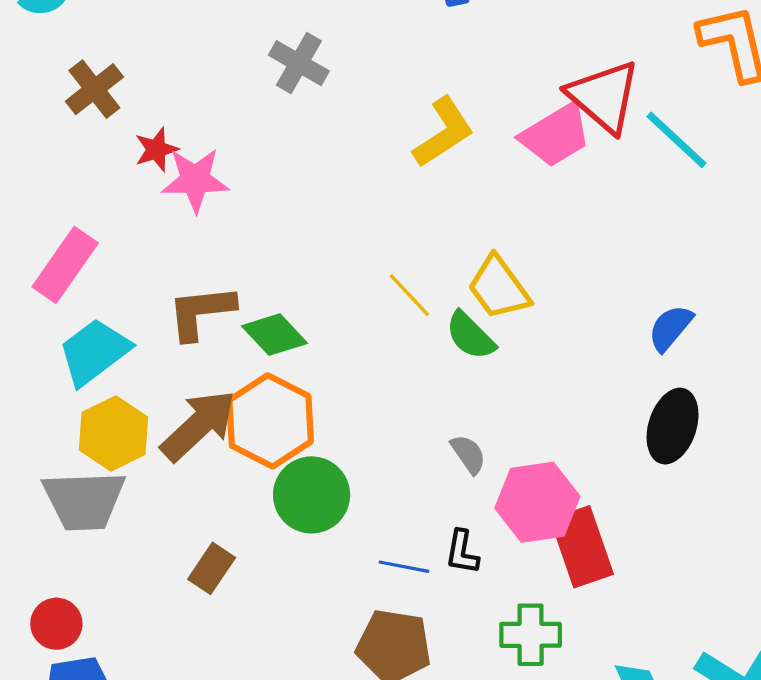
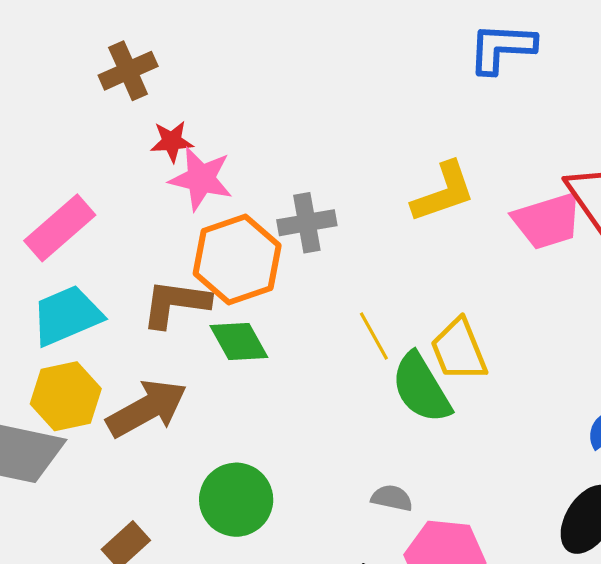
gray cross: (299, 63) -> (307, 223), moved, turned 36
green semicircle: (470, 336) -> (421, 388), size x1.4
orange hexagon: (270, 421) -> (237, 260), moved
gray semicircle: (468, 454) -> (392, 498), turned -57

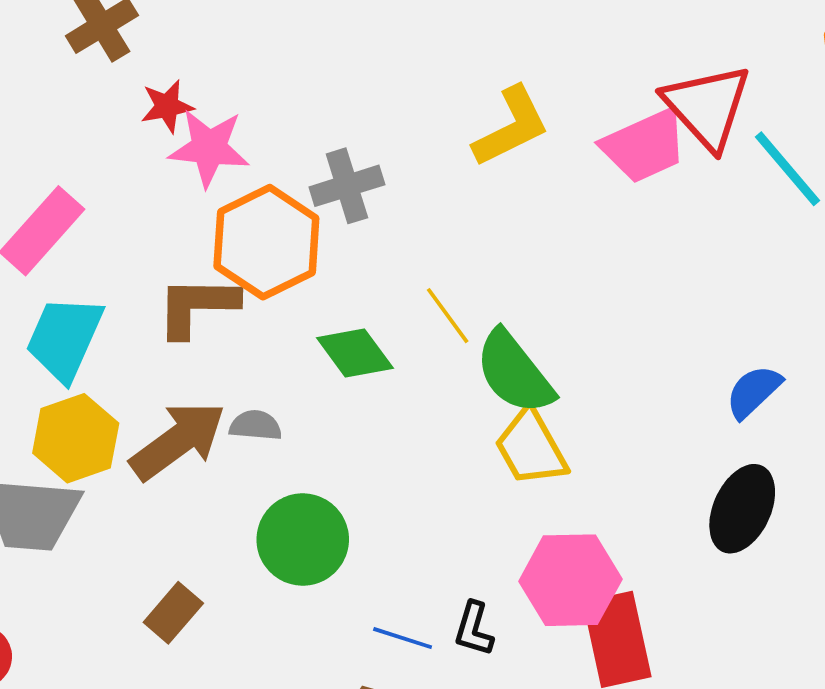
cyan trapezoid: (67, 316) -> (64, 338), turned -36
green diamond: (239, 342) -> (355, 353), moved
yellow trapezoid: (459, 350) -> (531, 447), moved
gray semicircle: (392, 498) -> (255, 425), moved

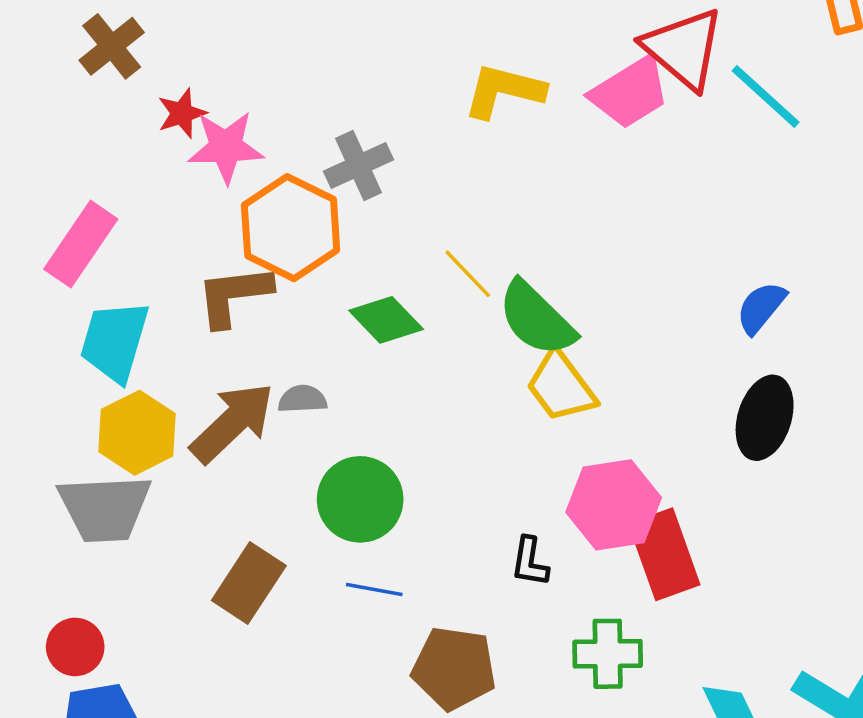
yellow L-shape: (511, 127) -> (504, 91), turned -132
brown rectangle: (173, 613) -> (249, 583), size x1.4
blue line: (403, 638) -> (374, 589), moved

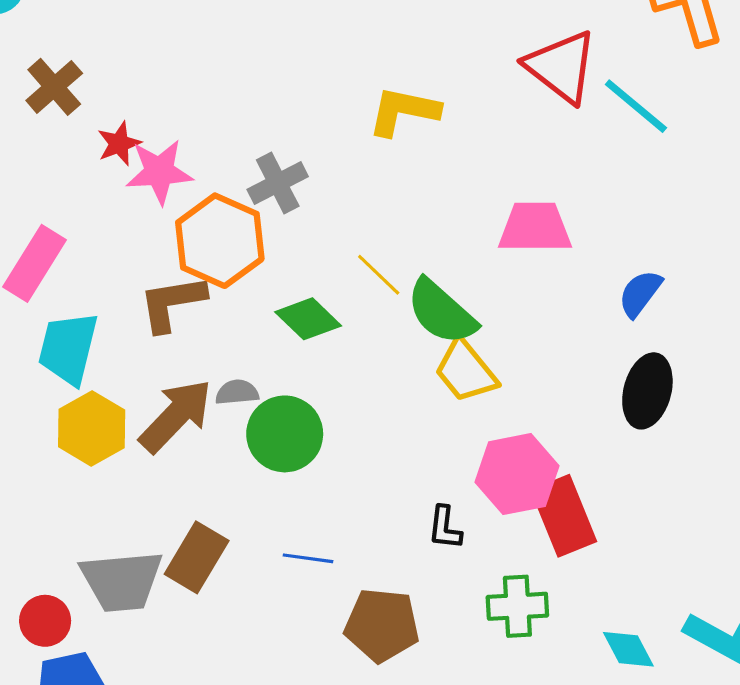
pink trapezoid: (630, 92) -> (535, 227), moved, turned -146
green circle: (360, 499) -> (285, 434), moved
gray trapezoid: (105, 508) -> (122, 581), moved

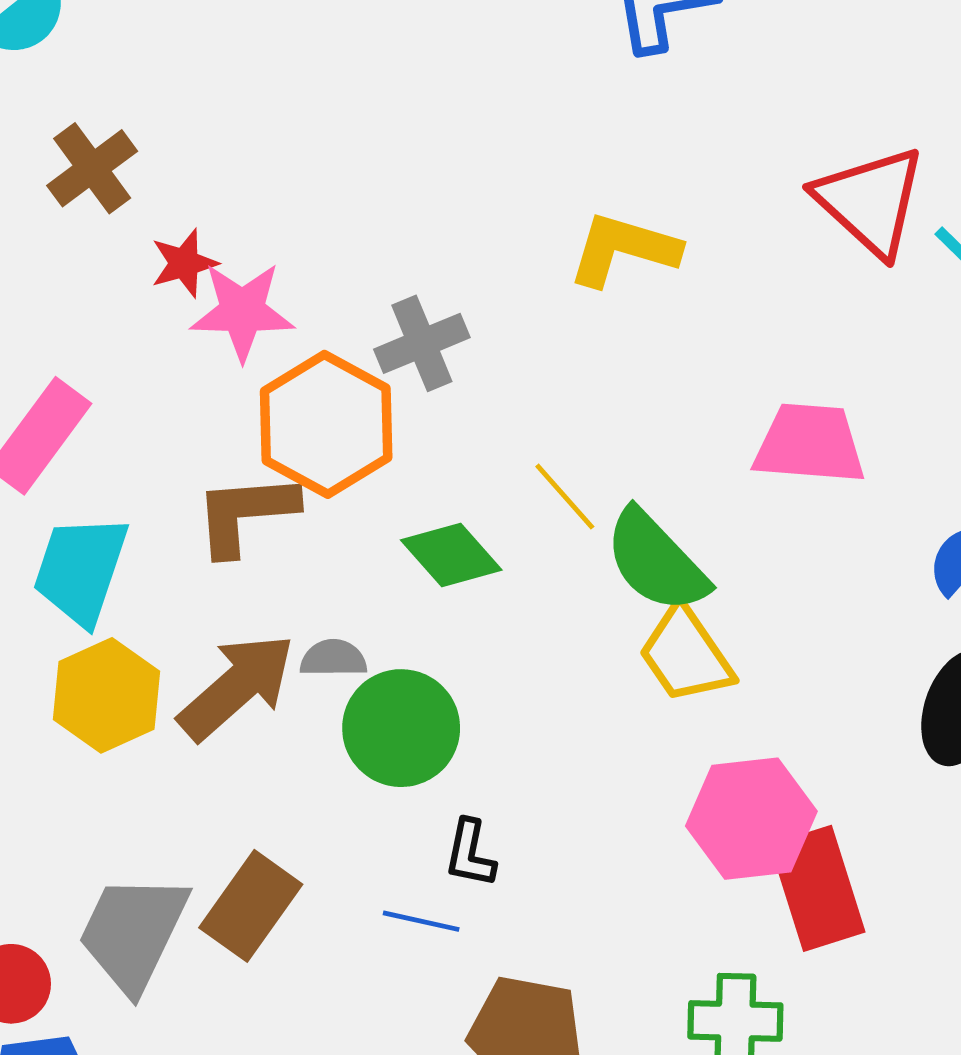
black L-shape: (445, 528) -> (470, 854), moved
gray trapezoid: (122, 581) -> (133, 933), turned 116

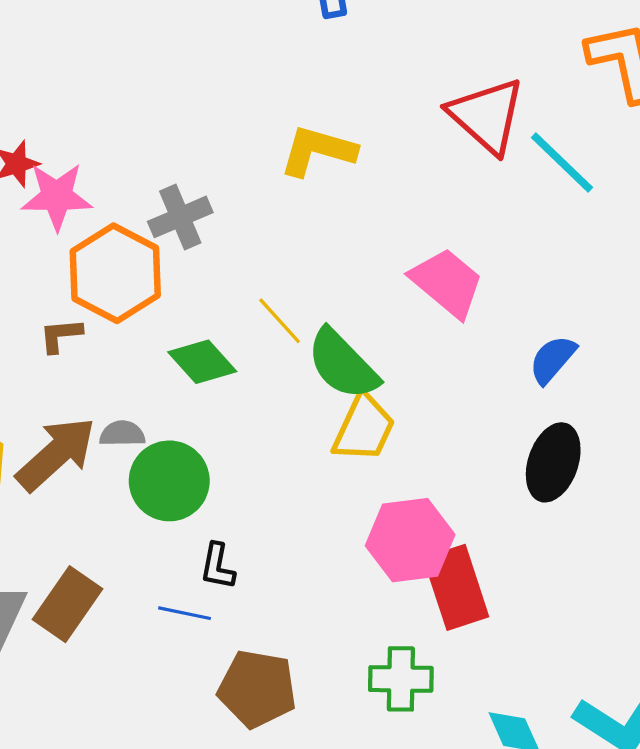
pink trapezoid: (810, 444) -> (447, 283), turned 36
brown L-shape: (245, 514) -> (61, 335), size x0.6
yellow trapezoid: (686, 655) -> (364, 428), turned -120

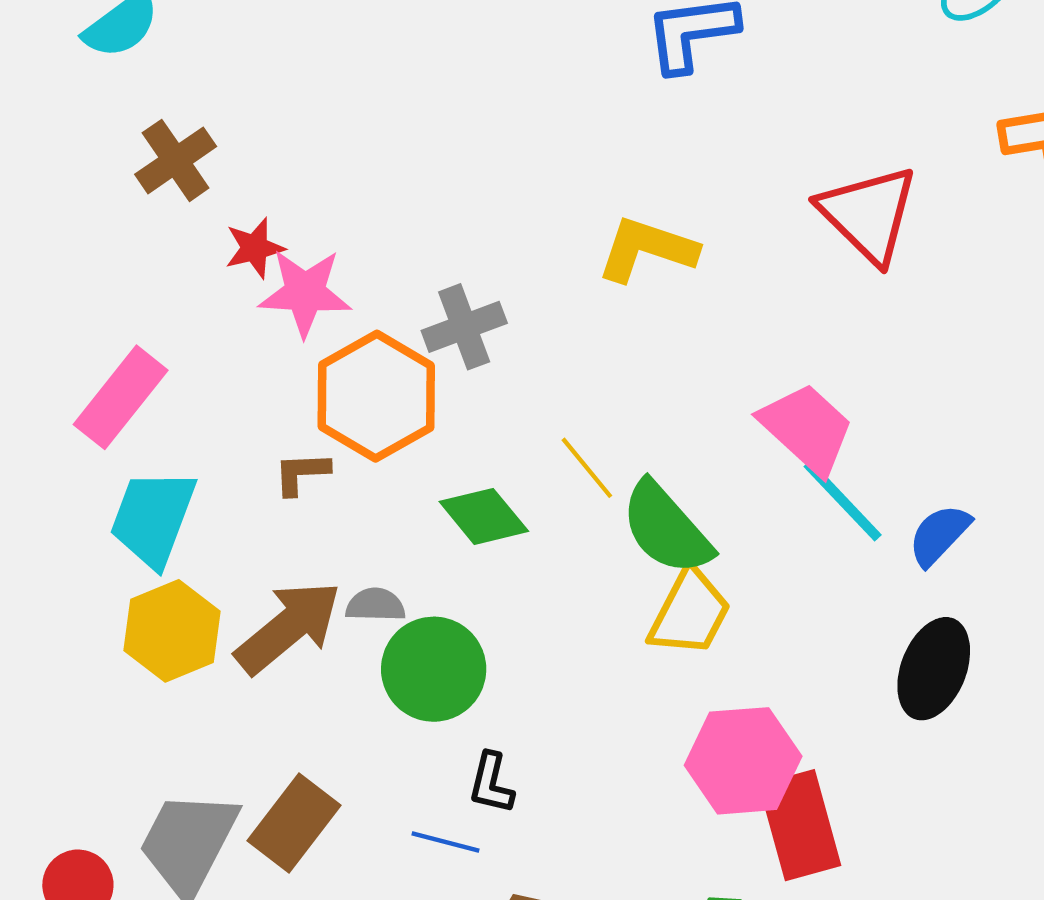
cyan line: (562, 162) -> (843, 501), moved

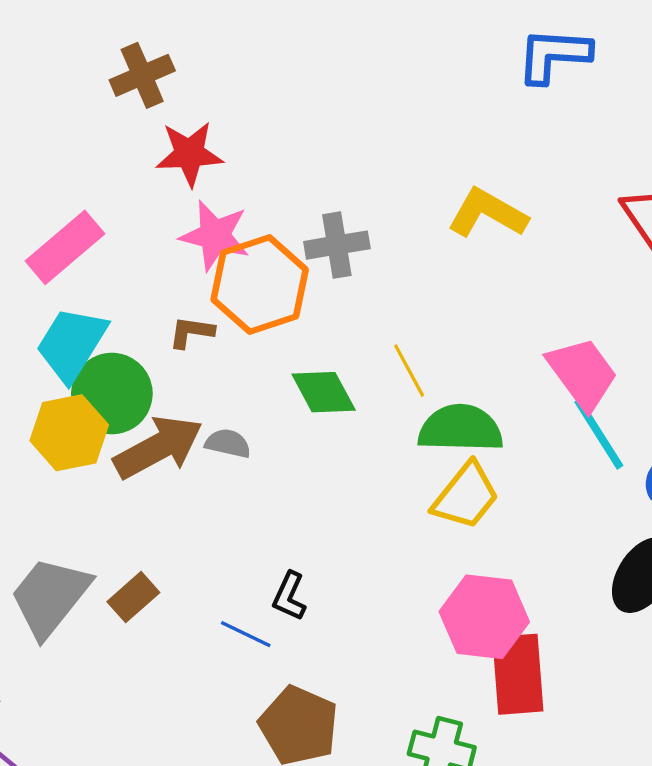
red star: (255, 248) -> (189, 154), size x1.4
pink star: (305, 293) -> (215, 235), moved
green semicircle: (666, 528) -> (460, 428), turned 122
green circle: (434, 669) -> (112, 394), moved
brown rectangle: (294, 823) -> (133, 597), size x0.7

